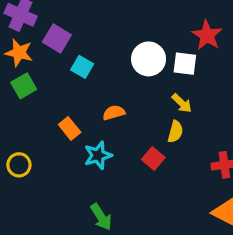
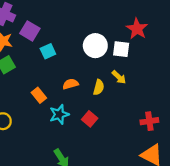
cyan square: (82, 67) -> (48, 51), turned 35
yellow semicircle: (175, 132) -> (99, 87), moved
red square: (153, 159) -> (90, 119), moved

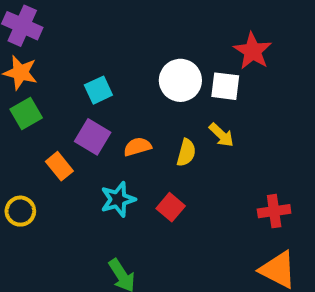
purple square: (30, 31) -> (93, 137), moved
orange rectangle: (39, 95) -> (59, 166), moved

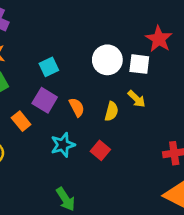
orange semicircle: (137, 147) -> (77, 107), turned 78

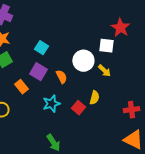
white circle: (107, 60) -> (83, 61), moved
cyan square: (49, 67) -> (41, 48), turned -32
yellow semicircle: (112, 111) -> (94, 98), moved

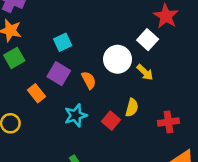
white square: (106, 46) -> (148, 40), turned 35
cyan square: (41, 48) -> (63, 42), turned 32
red cross: (131, 110) -> (168, 122), moved

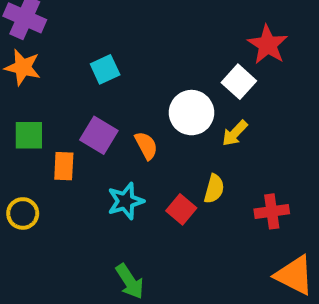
cyan square: (63, 42) -> (105, 69), moved
green square: (14, 58) -> (29, 135), moved, turned 30
yellow arrow: (145, 72) -> (235, 133), turned 90
orange rectangle: (36, 93) -> (64, 166), turned 42

